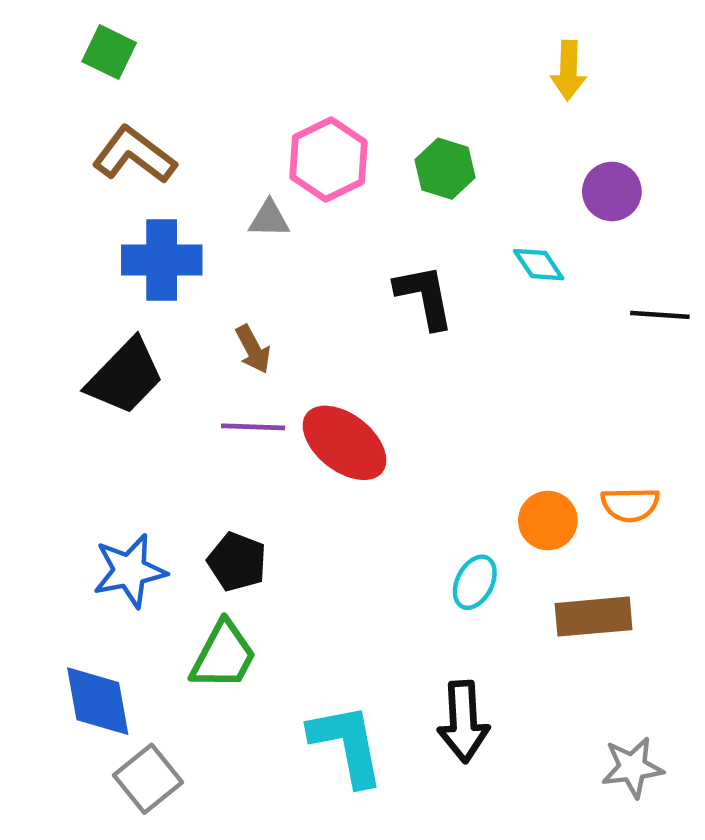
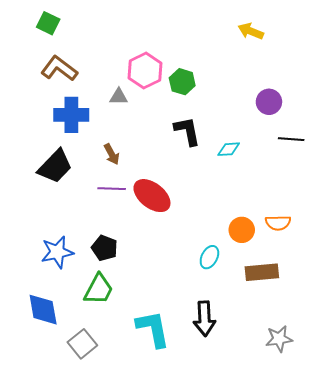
yellow arrow: (568, 70) -> (251, 31), turned 110
green hexagon: (445, 169) -> (182, 82), moved
purple circle: (612, 191) -> (269, 102), moved
cyan diamond: (539, 265) -> (229, 149), moved, turned -60
gray square: (148, 779) -> (82, 344), moved

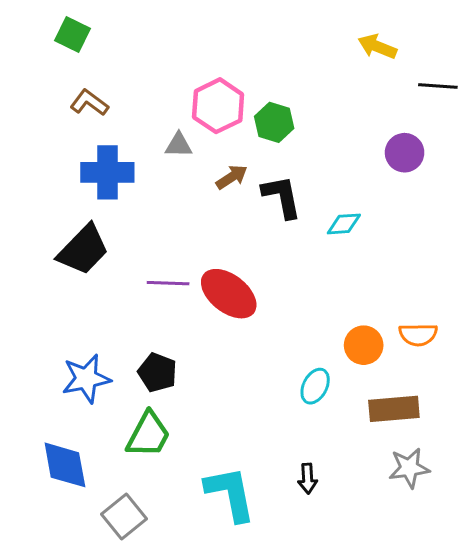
brown L-shape: (59, 69) -> (89, 103), size x0.7
black line: (291, 139) -> (438, 86), moved
brown arrow: (112, 154) -> (232, 177), moved, turned -95
black arrow: (204, 319) -> (308, 479), size x0.6
gray star: (279, 339) -> (409, 468), moved

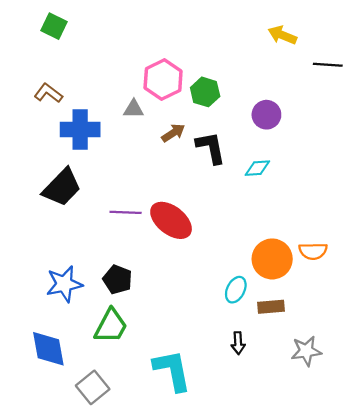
brown L-shape: (89, 103) -> (48, 93), moved
purple circle: (405, 153) -> (266, 115), moved
orange circle: (364, 345) -> (272, 259), size x1.4
brown rectangle: (394, 409) -> (271, 307), moved, size x0.7
black arrow: (308, 479) -> (238, 343), moved

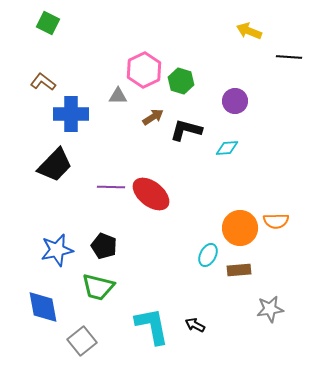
black L-shape: (211, 148) -> (186, 130), turned -64
green trapezoid: (111, 326) -> (98, 287), turned 76
black arrow: (238, 343) -> (195, 325), moved, turned 120

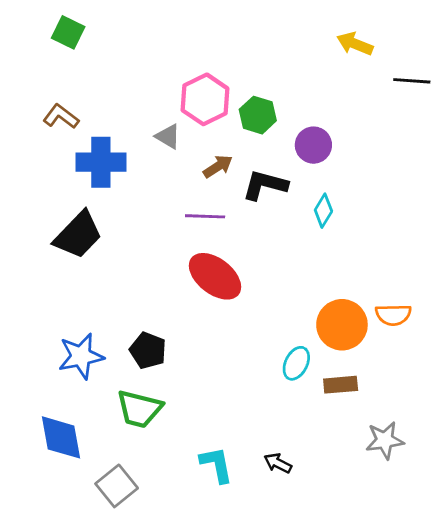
gray triangle: (118, 96) -> (168, 136), turned 30
purple circle: (235, 101) -> (313, 145), moved
cyan diamond: (227, 148) -> (323, 211), turned -55
purple line: (111, 187) -> (205, 216), moved
cyan L-shape: (152, 326) -> (216, 465), size x0.7

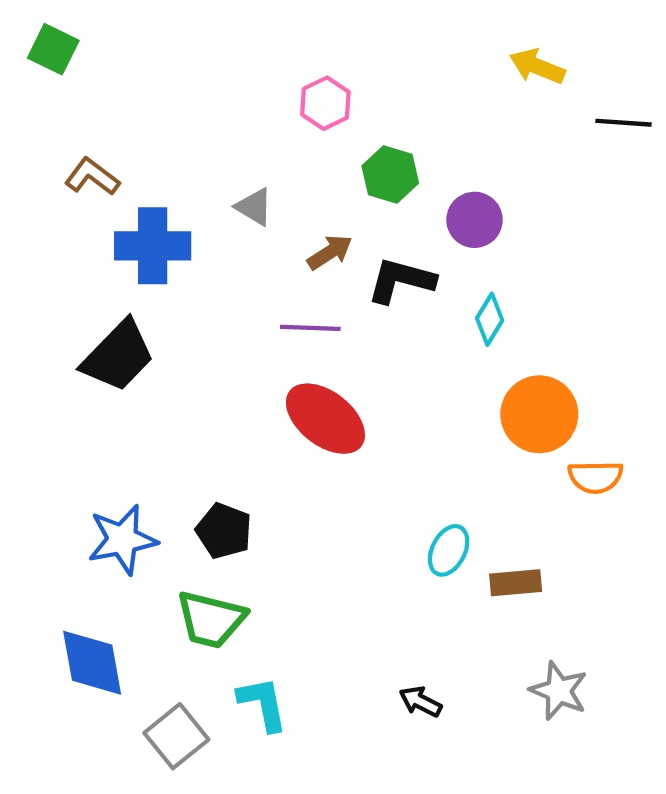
green square: (68, 32) -> (53, 49), moved
pink hexagon: (205, 99) -> (325, 103), moved, size x0.7
orange circle: (342, 325) -> (539, 414), moved
gray star: (385, 440) -> (559, 691), moved, turned 30
cyan L-shape: (216, 465) -> (263, 704), moved

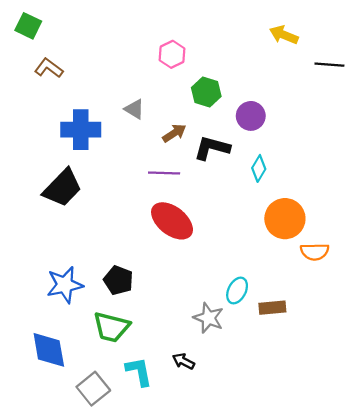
brown L-shape: (92, 177) -> (49, 68), moved
gray star: (559, 691) -> (209, 318), moved
black arrow: (420, 702) -> (183, 361), moved

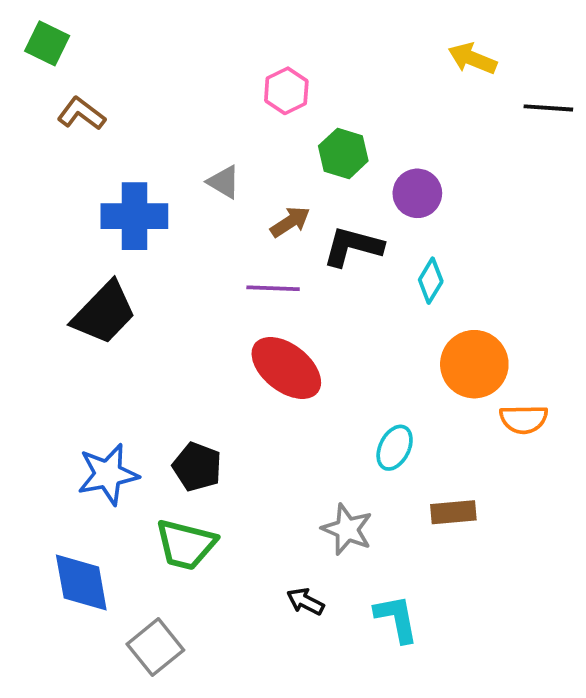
cyan ellipse: (237, 291) -> (395, 448), moved
cyan L-shape: (139, 372) -> (396, 619), moved

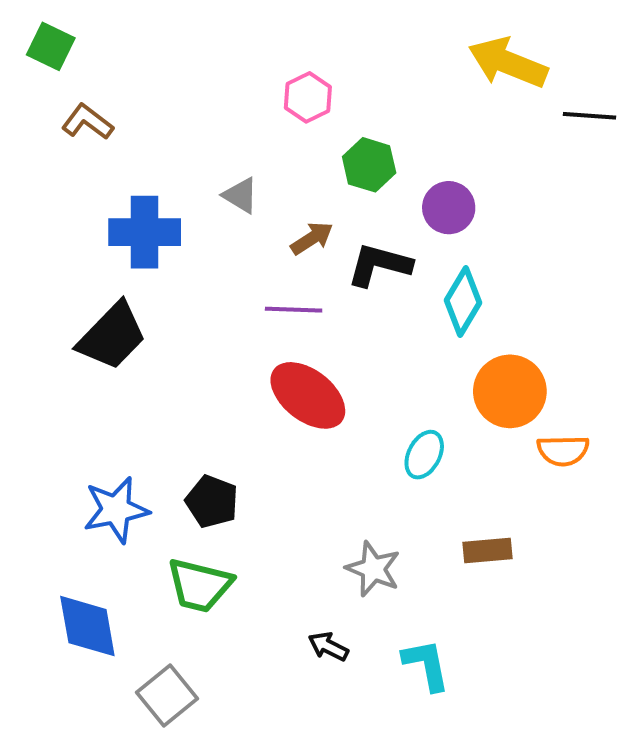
yellow arrow: (472, 59) -> (508, 63), size x1.5
cyan diamond: (431, 281) -> (463, 302), size x1.4
cyan ellipse: (395, 448) -> (424, 455), moved

